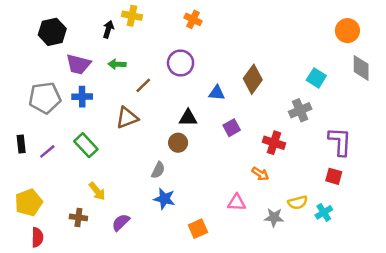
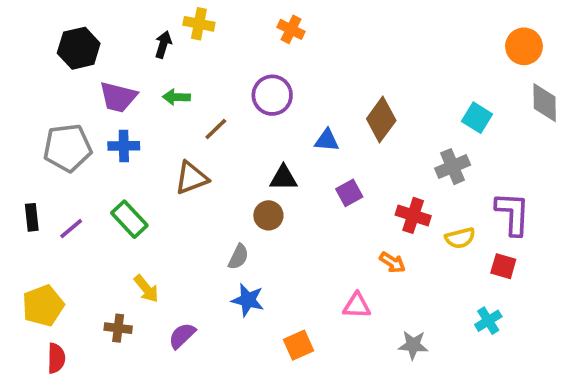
yellow semicircle: (298, 202) -> (460, 238), moved
gray star: (274, 217) -> (413, 345), moved

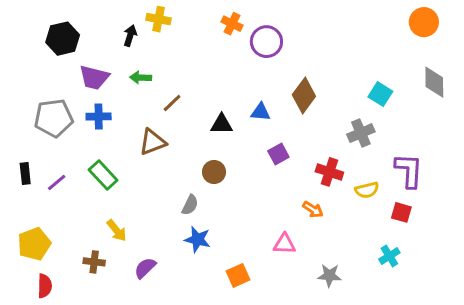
orange circle: (524, 46) -> (424, 22), moved
purple circle: (272, 95) -> (266, 42), moved
black triangle: (283, 178) -> (222, 124), moved

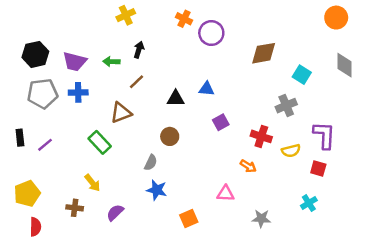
yellow cross: (159, 19) -> (126, 15), turned -36
black arrow: (130, 36) -> (139, 50), moved
black hexagon: (63, 39) -> (35, 54), moved
brown diamond: (304, 96) -> (264, 53), moved, turned 44
green rectangle: (103, 175) -> (100, 142), moved

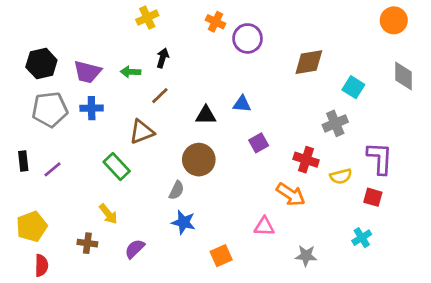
brown circle: (170, 136) -> (199, 160), size x1.5
orange arrow: (248, 166) -> (291, 194), size x1.5

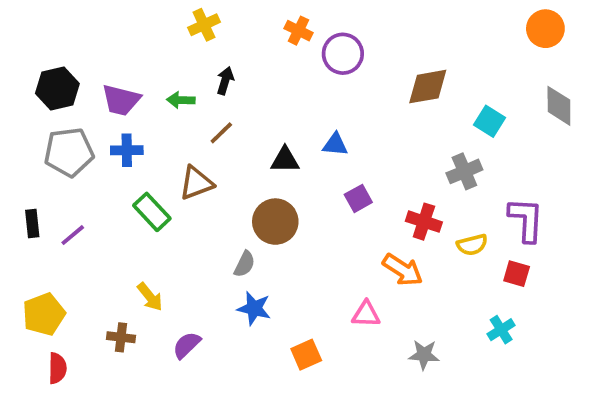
green rectangle: (117, 167) -> (152, 212), moved

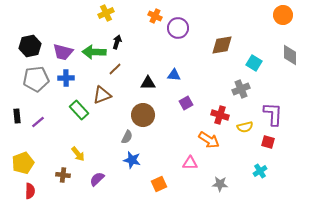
green arrow: (181, 100) -> (94, 52), size x1.6

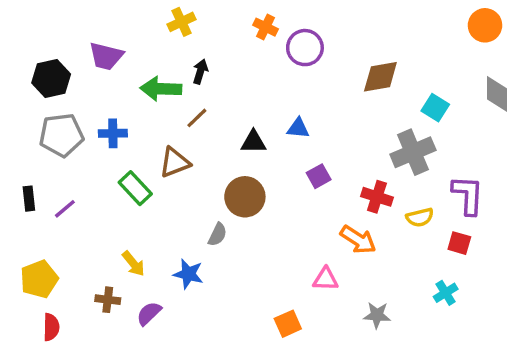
purple trapezoid: (63, 52) -> (106, 56), moved
gray cross: (241, 89) -> (413, 152), size x1.4
blue star: (132, 160) -> (188, 274), moved
purple semicircle: (97, 179) -> (149, 313), moved
orange square: (159, 184) -> (288, 324), moved

